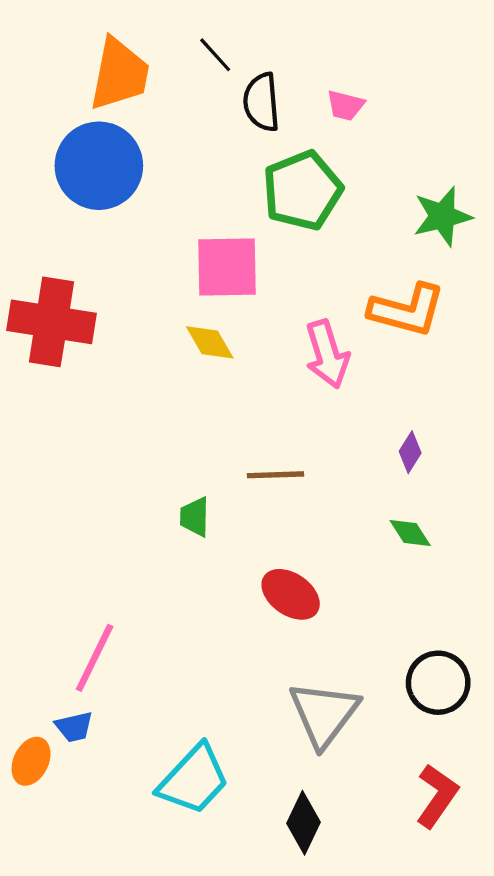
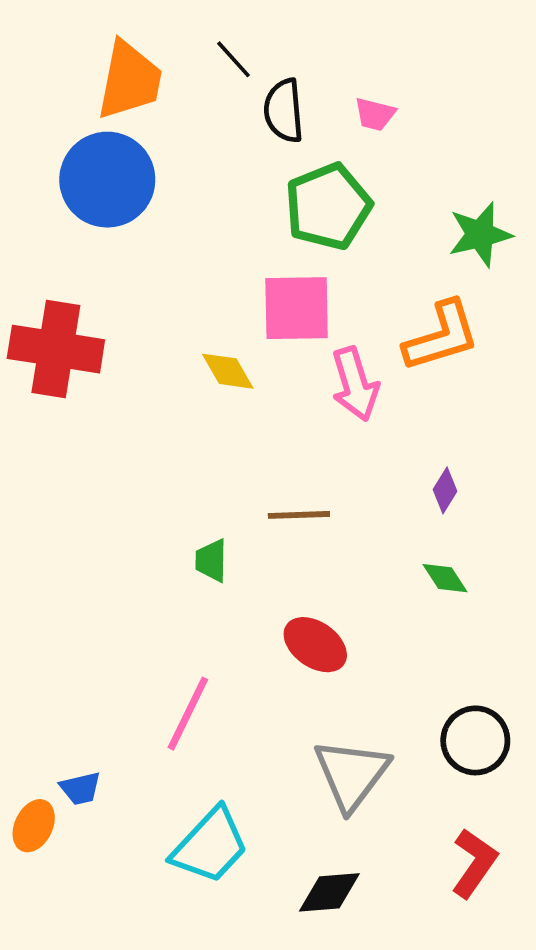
pink square: (227, 267) -> (297, 308), moved
orange L-shape: (407, 310) -> (441, 336), turned -32
pink line: (95, 658) -> (188, 714), moved
black diamond: (304, 823) -> (329, 892), turned 60

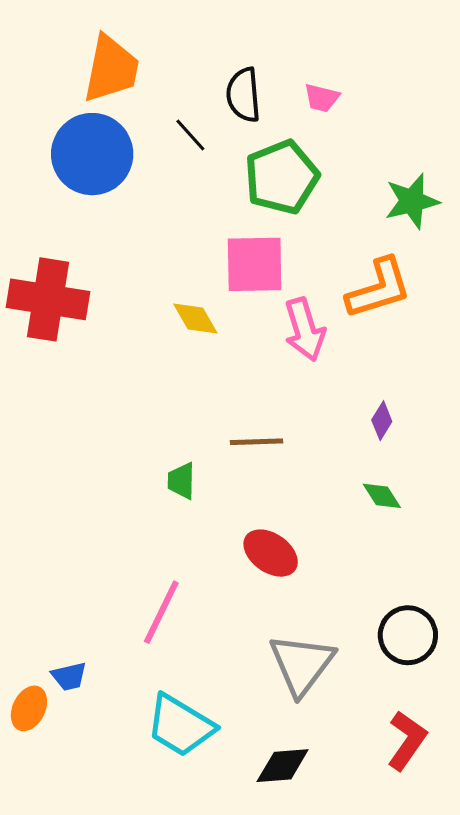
black line: (233, 59) -> (190, 135), moved
cyan trapezoid: (210, 846) -> (180, 725), turned 78

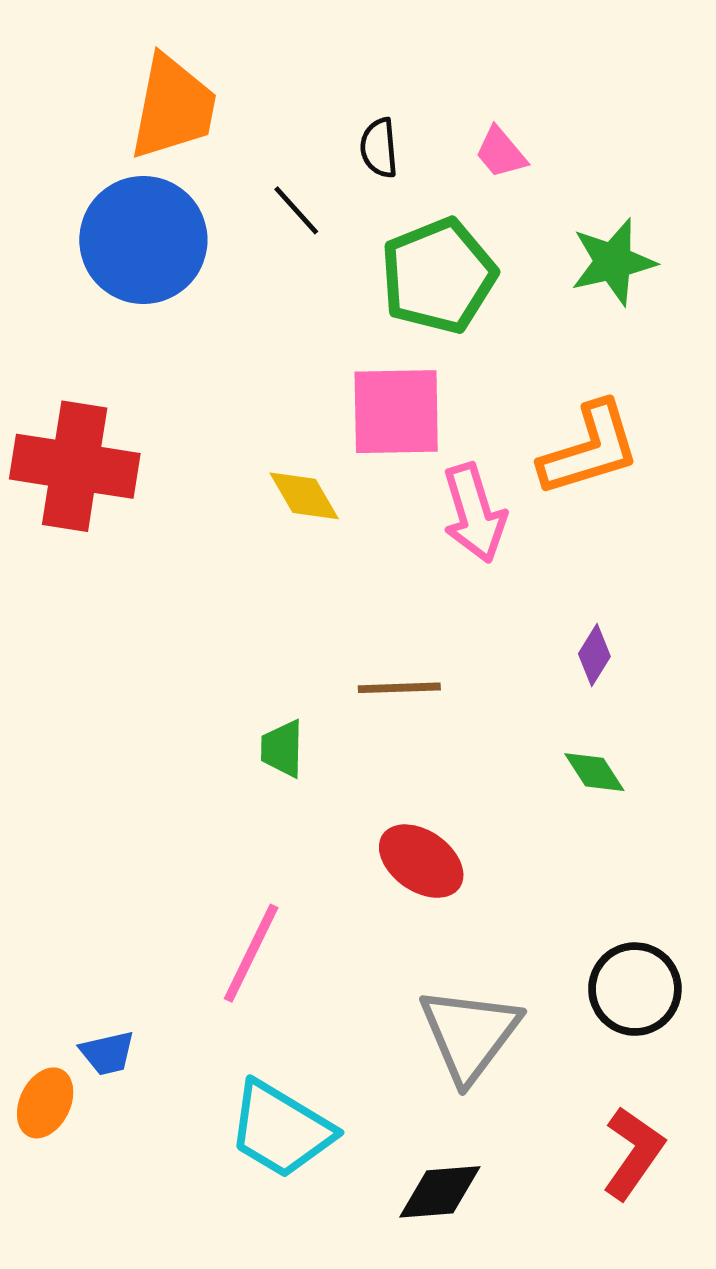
black semicircle: (244, 95) -> (379, 148), size x0.7
pink trapezoid: (322, 98) -> (501, 153), turned 36
green star: (412, 201) -> (613, 262), moved

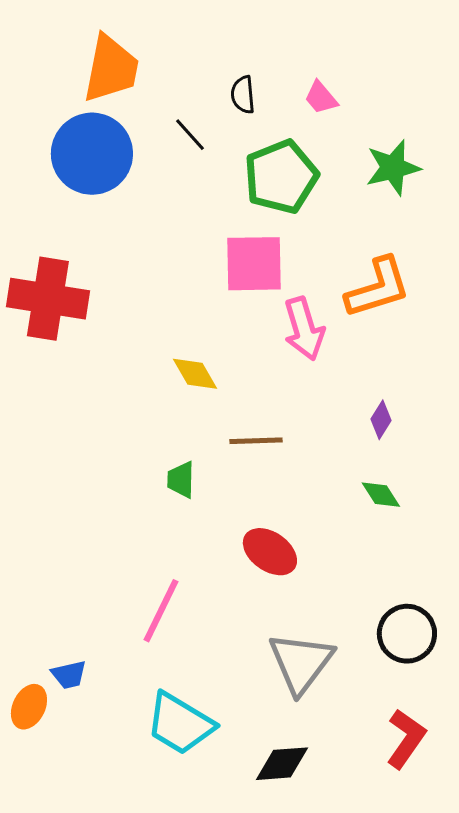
yellow diamond: (304, 496) -> (195, 374), moved

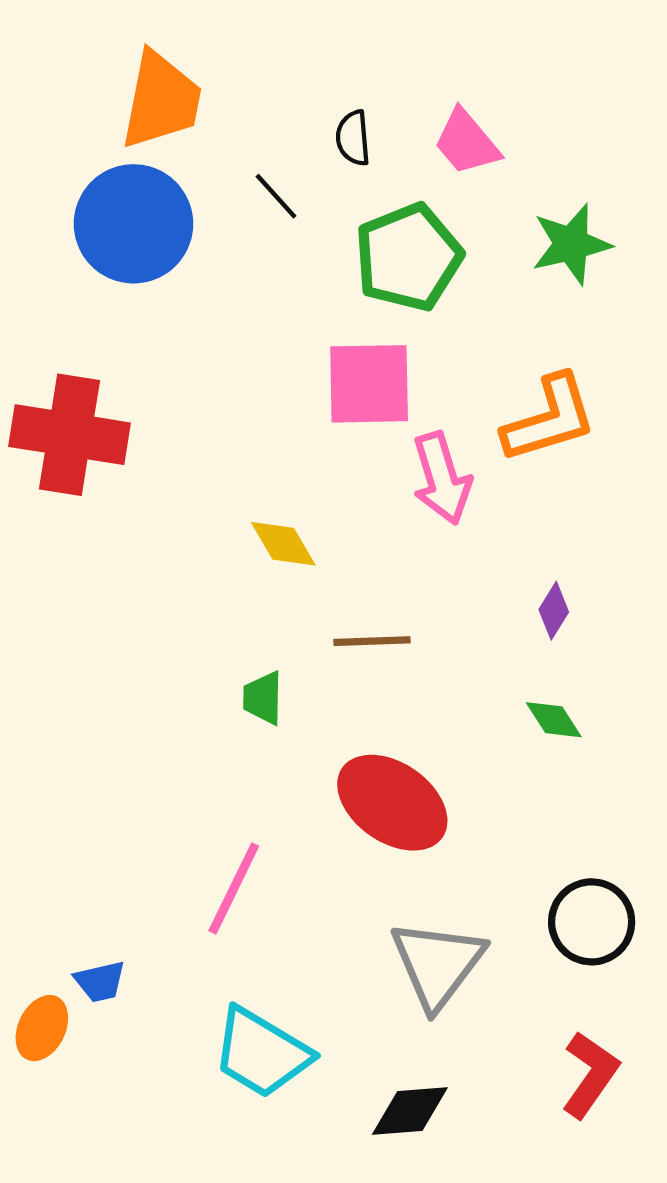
pink trapezoid: (321, 98) -> (467, 142), size x1.4
red ellipse: (270, 552) -> (392, 803), size x1.4

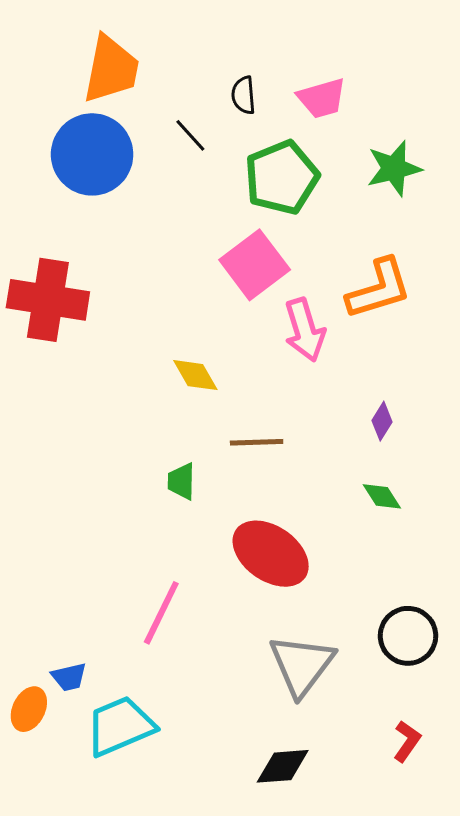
pink trapezoid: (467, 142) -> (322, 98), turned -66
pink square: (369, 384) -> (255, 265), turned -36
cyan trapezoid: (261, 1053) -> (120, 726), moved, turned 126
red L-shape: (590, 1075) -> (407, 741), size x0.7

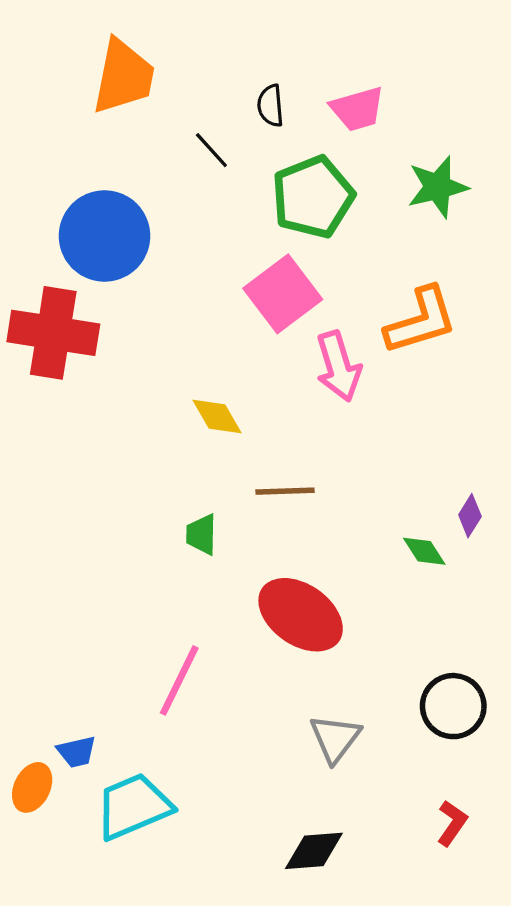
blue circle: (92, 154) -> (105, 236), moved
purple diamond: (382, 421) -> (470, 516), moved
gray triangle: (302, 665) -> (335, 738), size x0.7

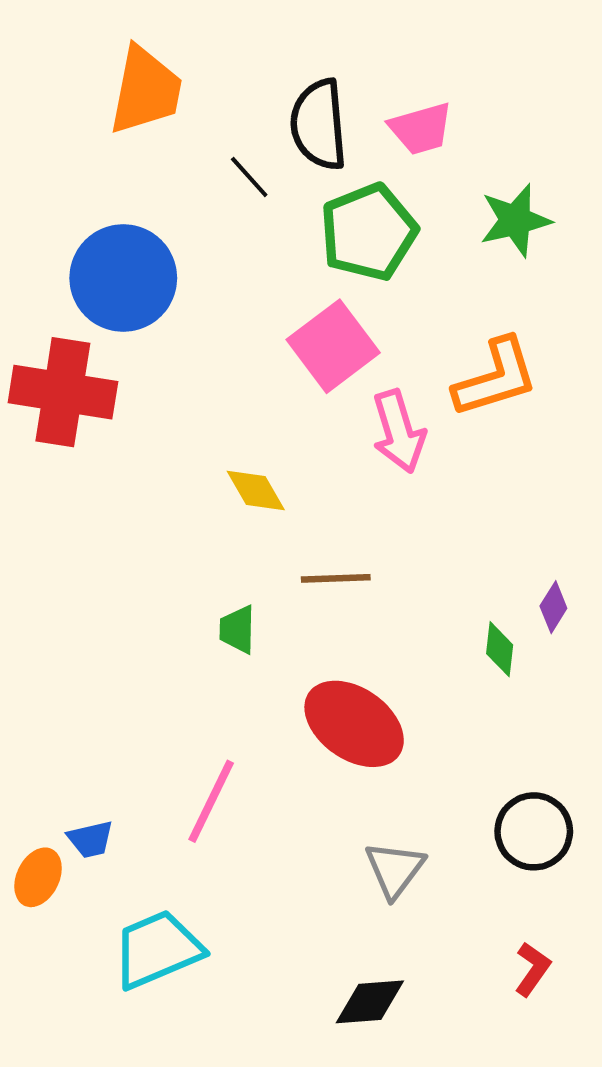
black semicircle: (271, 106) -> (319, 125), size x1.8
green diamond: (424, 551) -> (500, 649), turned 39
blue trapezoid: (77, 752) -> (90, 839), moved
orange ellipse: (32, 787) -> (38, 877), moved

